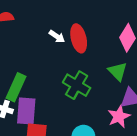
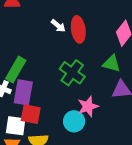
green triangle: (118, 71) -> (112, 64), turned -36
pink star: (119, 116) -> (88, 106), moved

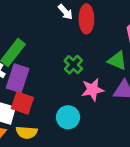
green cross: (72, 73) -> (73, 65), size x0.7
pink star: (88, 106) -> (93, 90), moved

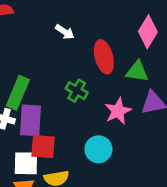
red ellipse: (86, 19) -> (104, 57), moved
green cross: (73, 65) -> (77, 91), moved

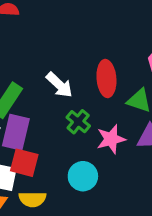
white arrow: (65, 32) -> (59, 85), moved, size x1.4
green cross: (77, 91) -> (78, 122), moved

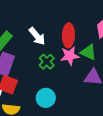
pink star: (111, 139) -> (70, 56), moved

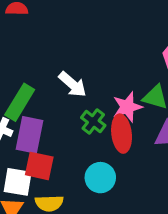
red ellipse: (68, 35) -> (122, 134), moved

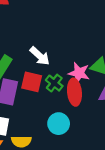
pink star: (127, 107) -> (79, 73), turned 30
red square: (39, 166) -> (32, 82), moved

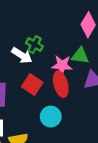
red square: (32, 82) -> (32, 84), moved, turned 30
green cross: (54, 83) -> (34, 45), moved

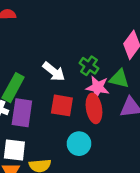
green cross: (34, 45) -> (89, 66), moved
red square: (32, 84) -> (62, 105), turned -30

